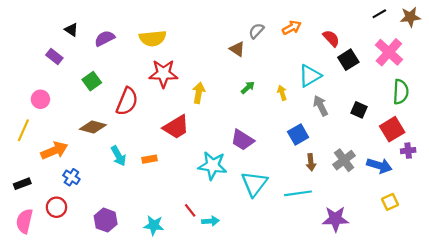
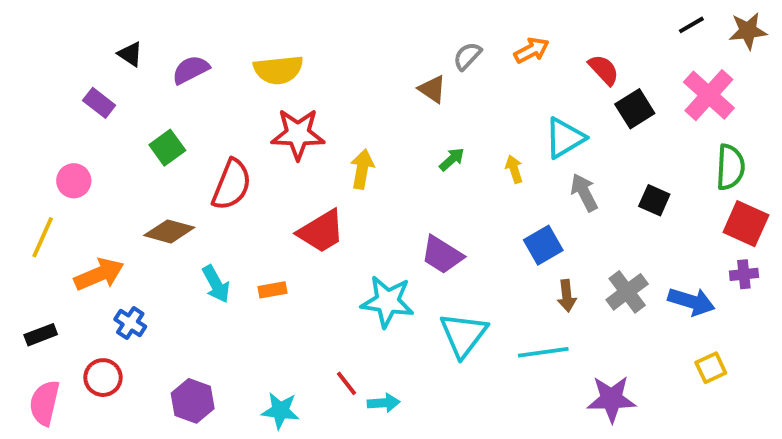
red square: (392, 129) -> (746, 224), moved, turned -35

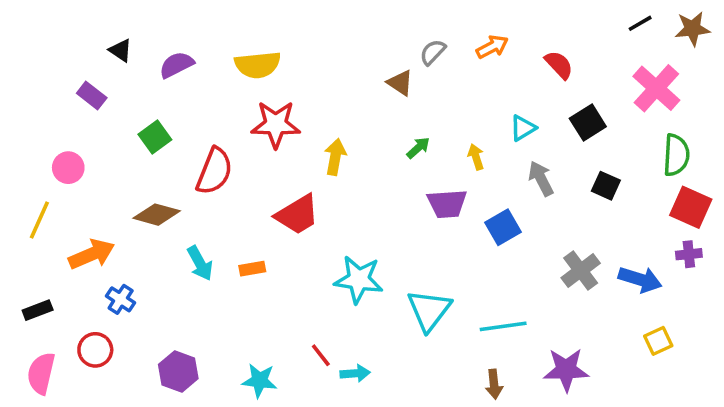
black square: (635, 109) -> (588, 123), moved
cyan triangle: (565, 138) -> (523, 128), size x0.7
purple trapezoid: (442, 255) -> (447, 204), moved, turned -36
brown arrow: (567, 296) -> (494, 384), moved

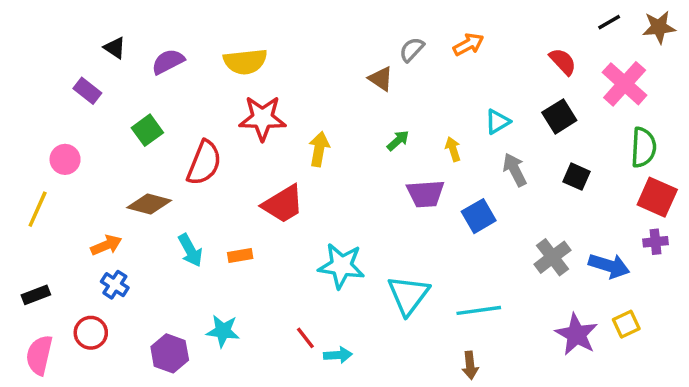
red semicircle: (559, 65) -> (563, 62), moved
orange arrow: (92, 254) -> (106, 245), moved, size x0.7
purple star: (566, 370) -> (577, 334), moved, turned 30
cyan star: (259, 381) -> (223, 331), moved

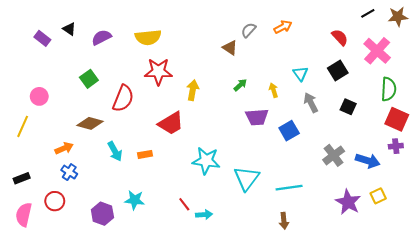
purple rectangle: (87, 91) -> (42, 38), moved
cyan triangle: (498, 122) -> (300, 74), turned -35

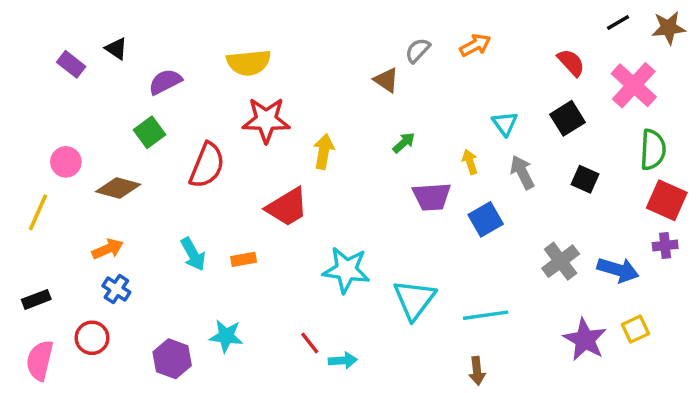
purple semicircle: (101, 37) -> (165, 82), moved
yellow arrow: (273, 90) -> (470, 162), moved
brown diamond: (90, 123) -> (118, 188), moved

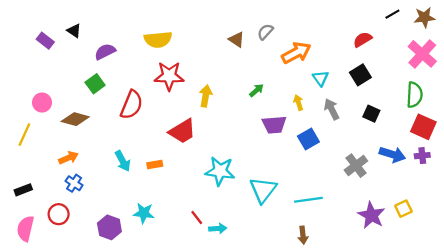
orange arrow: (475, 45) -> (296, 53), moved, size x1.5
red semicircle: (571, 63) -> (363, 40), turned -78
brown triangle: (386, 80) -> (237, 40), moved
pink cross: (634, 85) -> (422, 54), moved
blue arrow: (618, 270) -> (392, 154), moved

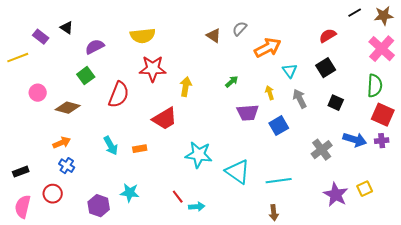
yellow line: (24, 135) -> (18, 58), moved, turned 45
cyan triangle: (263, 190) -> (238, 172), turned -32

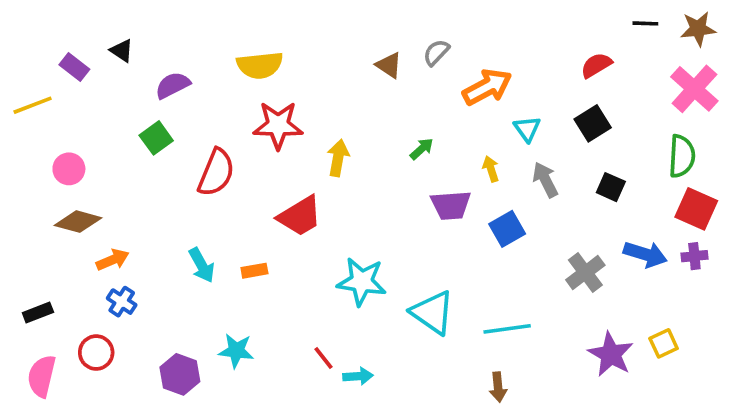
black line: (355, 13) -> (645, 23), turned 32
brown diamond: (68, 108) -> (78, 222), moved

